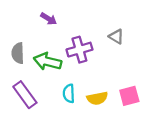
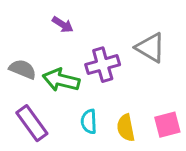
gray triangle: (116, 37) -> (150, 48), size x1.5
gray semicircle: (18, 53) -> (23, 69), turned 114
yellow semicircle: (97, 98) -> (126, 128), turned 90

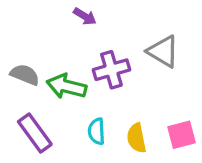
purple arrow: (63, 25) -> (85, 16), moved

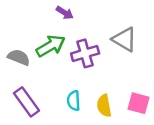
green arrow: (66, 86) -> (51, 46), moved, turned 136
pink square: (181, 135) -> (138, 103), turned 30

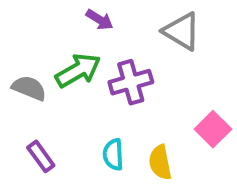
gray triangle: (124, 39) -> (182, 31), moved
purple rectangle: (26, 102) -> (41, 156), size x0.7
pink square: (138, 103) -> (213, 129), moved, turned 30

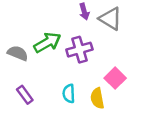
purple arrow: (100, 20) -> (84, 12), moved, turned 42
pink square: (213, 129) -> (115, 78), moved

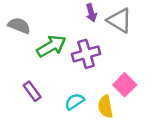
gray semicircle: (18, 53) -> (19, 26), moved
cyan semicircle: (69, 94) -> (75, 101), turned 60
purple rectangle: (25, 95) -> (32, 91), moved

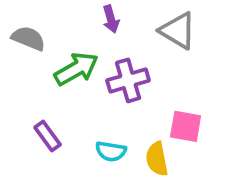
purple arrow: (91, 13) -> (111, 19), moved
pink square: (125, 85) -> (186, 126), turned -35
cyan semicircle: (75, 101) -> (111, 151), turned -138

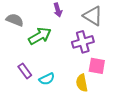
purple cross: (128, 80) -> (83, 42), moved
cyan semicircle: (111, 151) -> (47, 79), moved, turned -35

